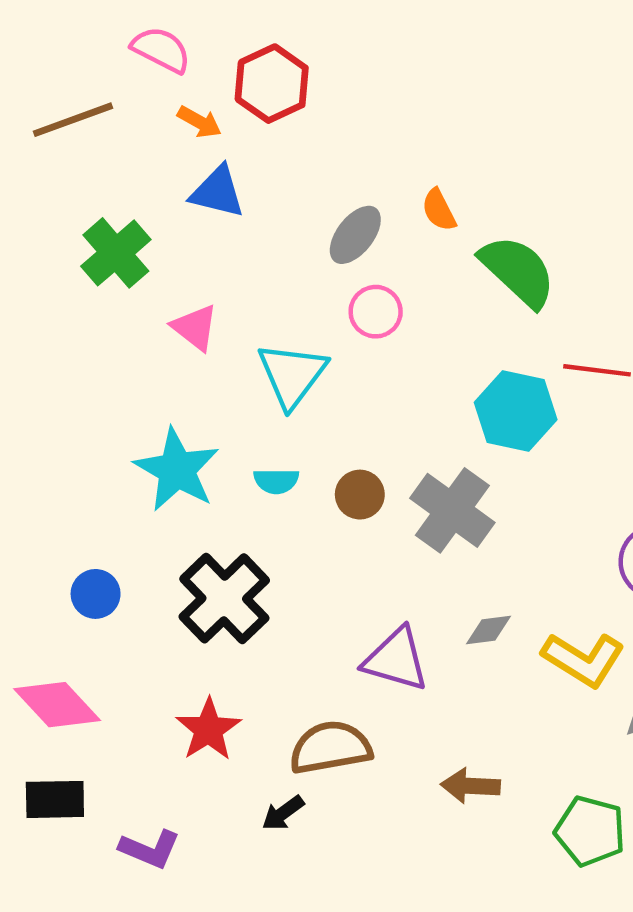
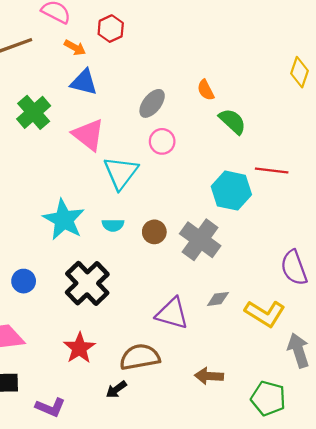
red hexagon: (272, 84) -> (111, 29), size x0.7
orange semicircle: (439, 210) -> (206, 90), moved
green semicircle: (518, 271) -> (232, 121), size x0.7
pink triangle: (195, 327) -> (88, 135), moved, size x1.4

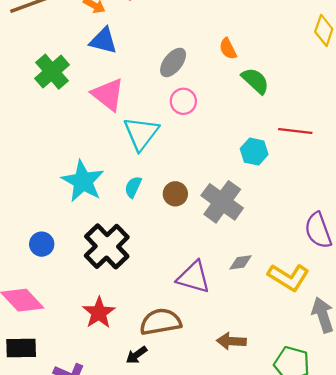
cyan hexagon: (231, 191) -> (254, 152), size x0.7
cyan semicircle: (113, 225) -> (133, 187), turned 115

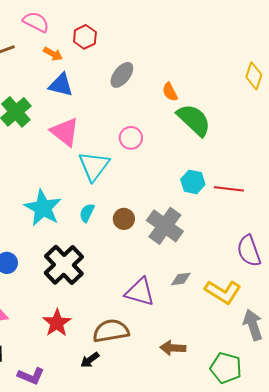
gray ellipse: (173, 62) -> (122, 75), moved
green semicircle: (255, 81) -> (194, 120), size x1.4
red line: (295, 131) -> (229, 189), moved

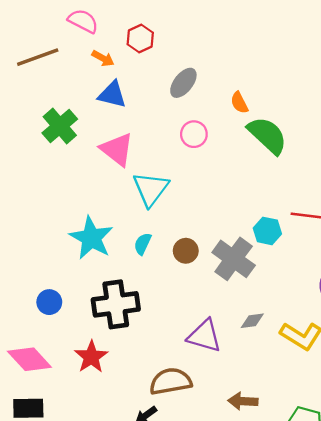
pink circle: (131, 138) -> (194, 134), moved
cyan hexagon: (193, 182) -> (267, 231), moved
black cross: (64, 265) -> (116, 304), turned 36
red star: (57, 323) -> (91, 357), moved

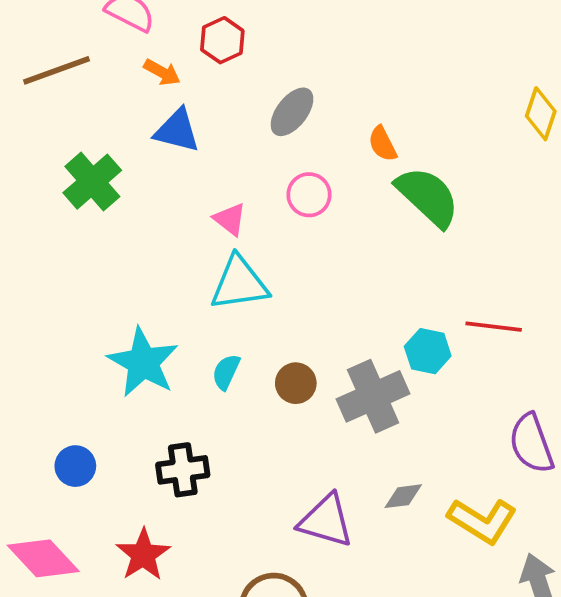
pink triangle: (117, 149) -> (230, 219), moved, size x0.6
cyan triangle: (151, 189) -> (239, 283), turned 45
gray cross: (234, 259) -> (373, 396), turned 30
black cross: (116, 304) -> (183, 470), size x0.7

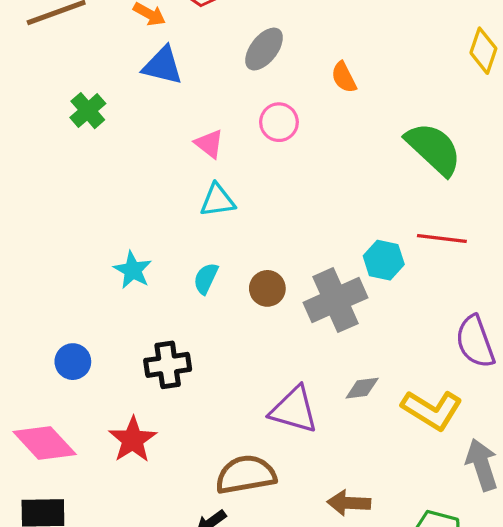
green cross: (92, 182) -> (88, 111), size x0.7
green semicircle: (428, 197) -> (434, 149), moved
cyan triangle: (239, 283) -> (217, 200), size x0.7
cyan star: (143, 362) -> (133, 270), size x0.6

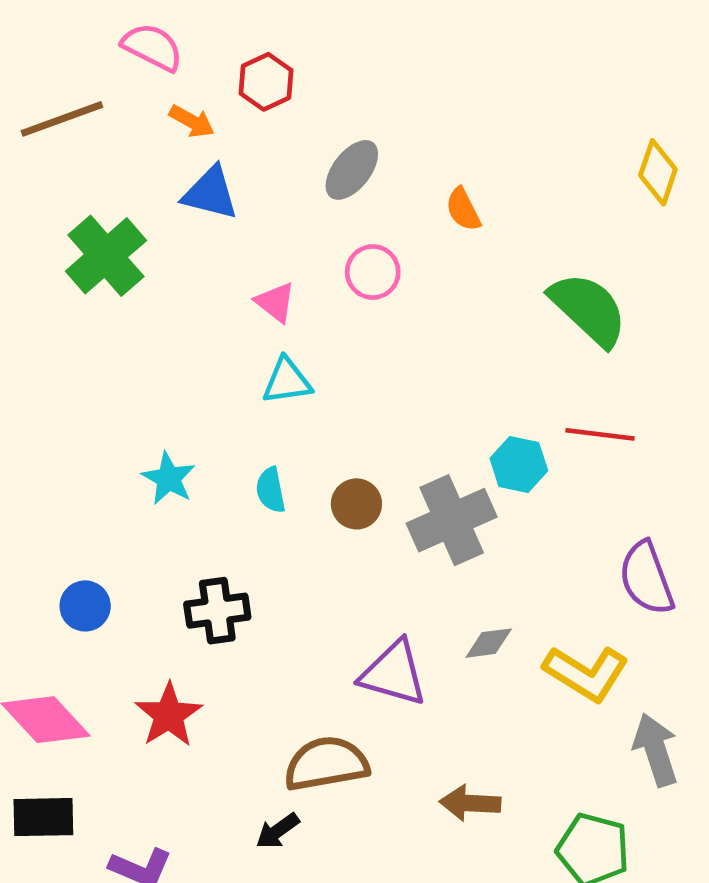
green cross: (88, 111) -> (106, 256), size x1.6
cyan semicircle: (206, 278) -> (271, 490), turned -36

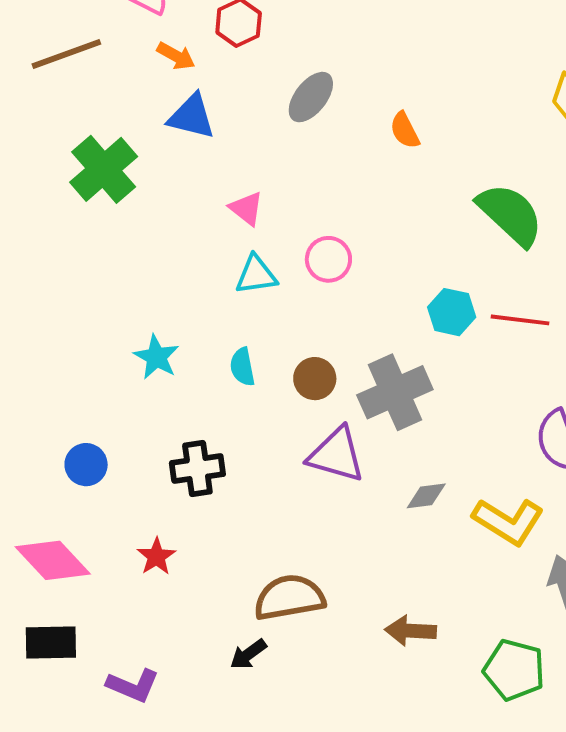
pink circle: (373, 272) -> (328, 259), moved
cyan hexagon: (519, 465) -> (452, 312), moved
purple triangle: (394, 673) -> (336, 455), moved
red star: (169, 715) -> (156, 556), size x0.7

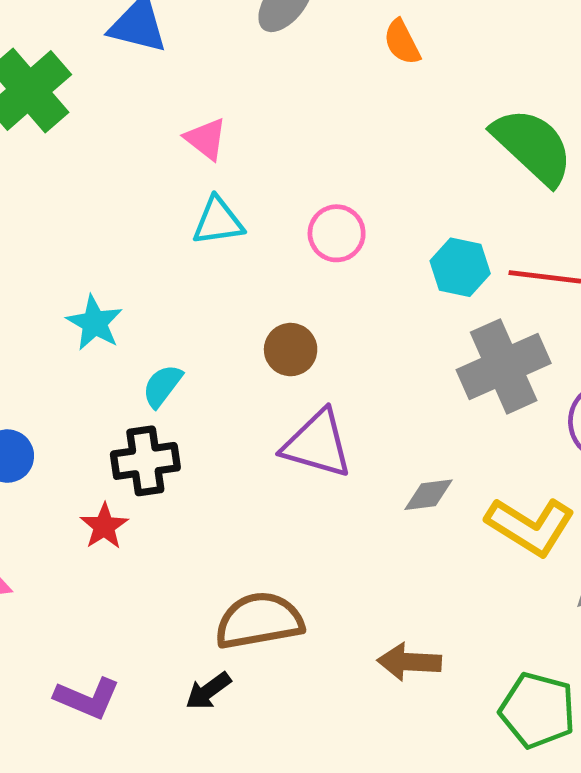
pink circle: (328, 259) -> (337, 233), moved
cyan semicircle: (242, 367) -> (162, 386), moved, turned 48
gray cross: (395, 392) -> (504, 366), moved
red star: (156, 556) -> (104, 526), moved
purple L-shape: (133, 686) -> (87, 698), moved

